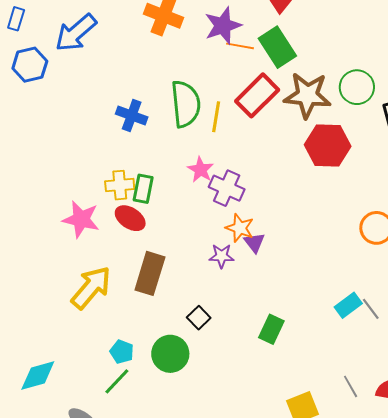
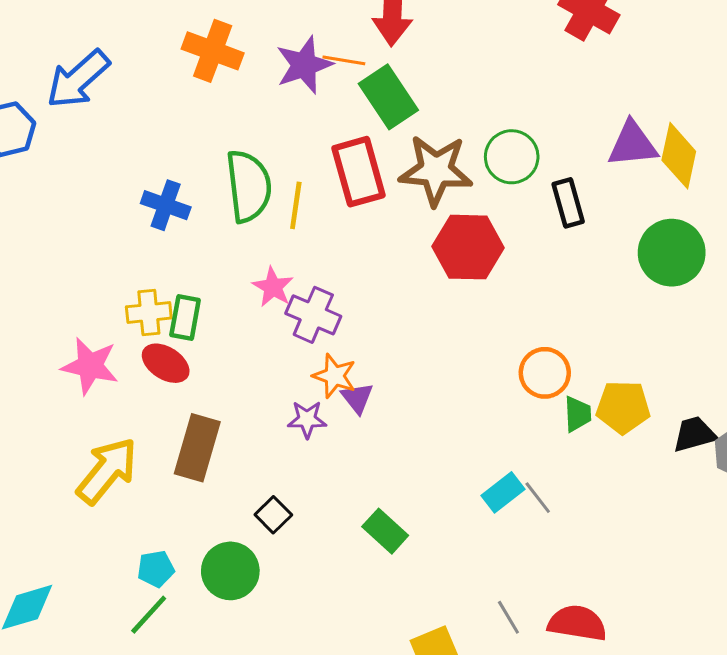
orange line: (240, 46) -> (344, 60), moved
red rectangle: (257, 95) -> (358, 172), turned -60
green rectangle: (271, 329) -> (385, 531), turned -72
cyan pentagon: (122, 352) -> (156, 569), turned -30

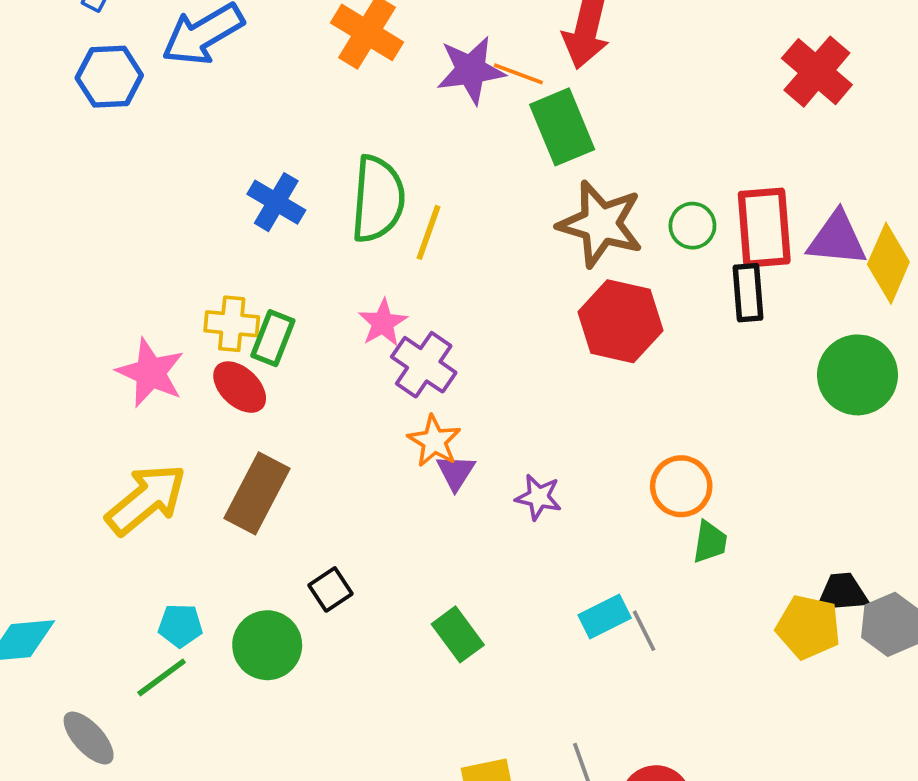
green circle: (512, 157) -> (692, 226), size x0.7
red rectangle: (358, 172) -> (764, 228), moved
yellow pentagon: (623, 407) -> (808, 627), moved
purple star: (307, 419) -> (539, 497), moved

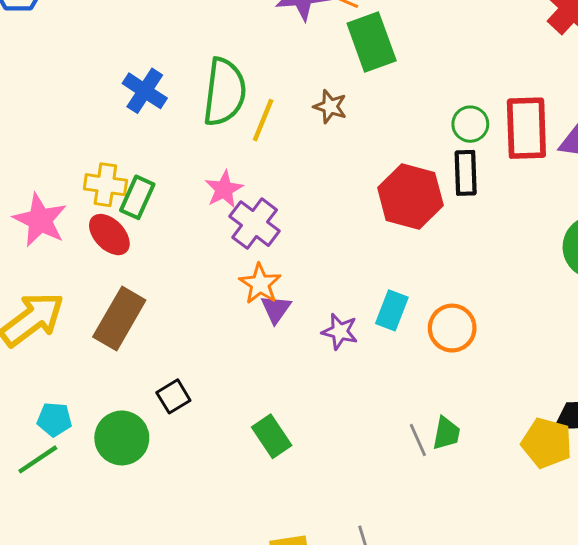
brown star: (601, 224) -> (330, 107), moved, size x0.5
black rectangle: (748, 293) -> (466, 173), moved
green trapezoid: (710, 542) -> (446, 433), moved
cyan rectangle: (605, 617) -> (392, 310), moved, turned -45

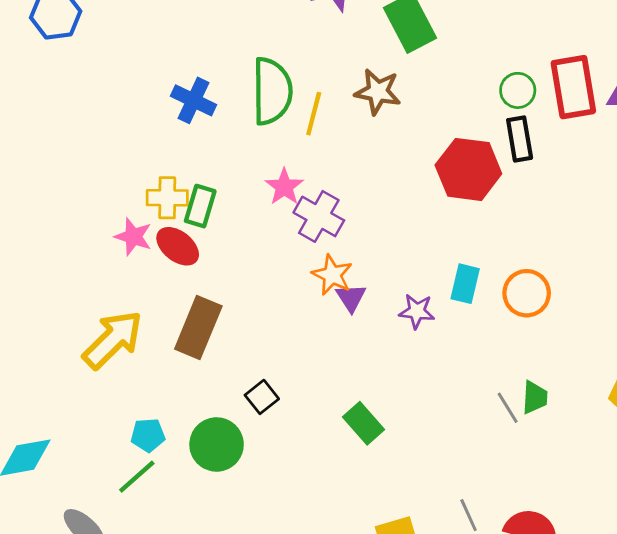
brown star: (330, 107) -> (378, 92), size x1.4
pink star: (40, 220) -> (133, 237), moved, size x0.7

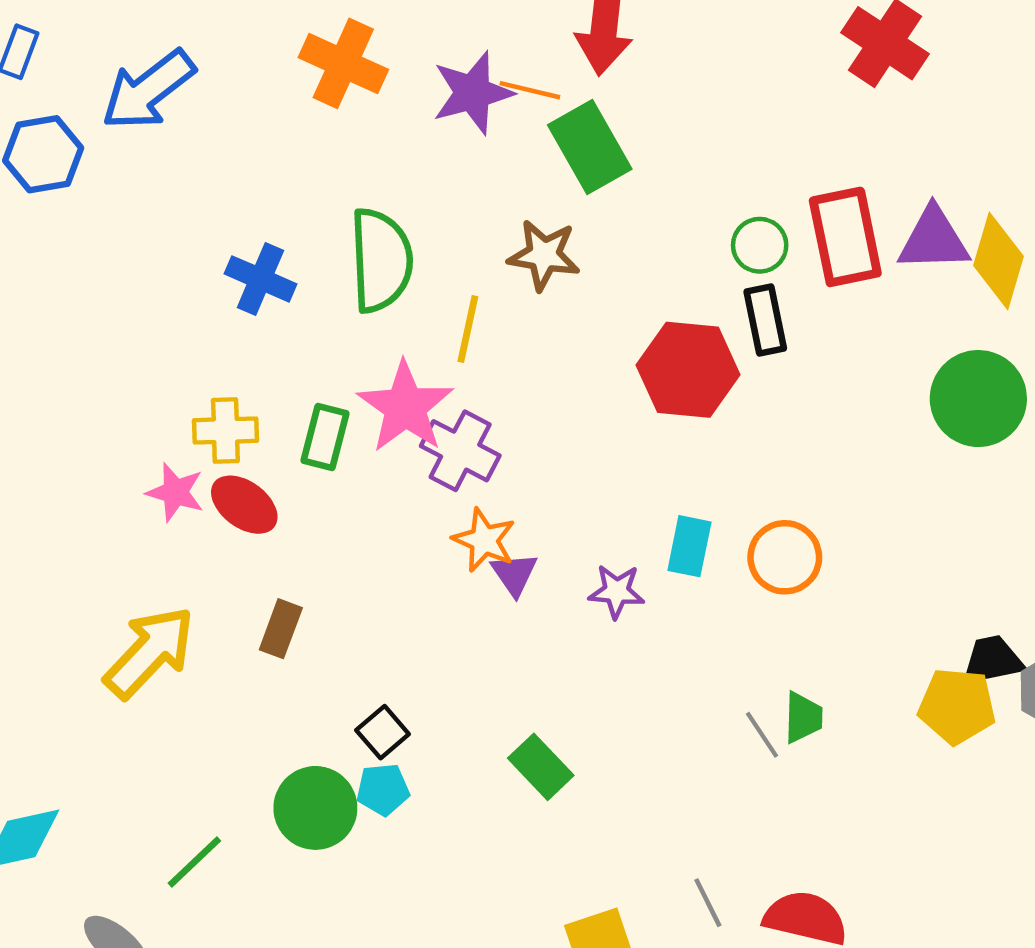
yellow line: (314, 114) -> (468, 329), moved
pink star: (284, 187) -> (405, 407), size x1.6
green rectangle: (200, 206) -> (325, 437), moved
brown rectangle: (198, 328) -> (281, 629), size x0.6
cyan pentagon: (148, 435) -> (383, 789), moved

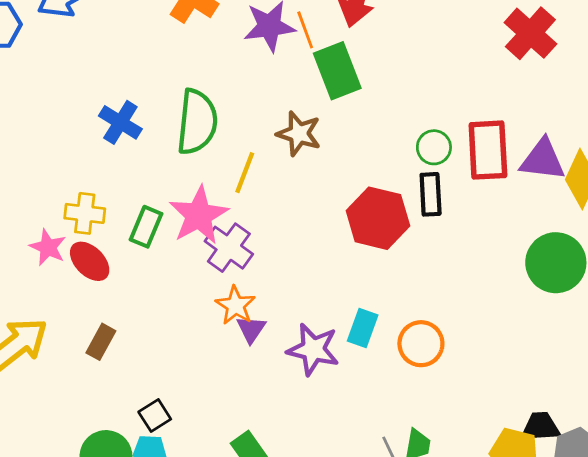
orange line: (530, 90) -> (305, 30), turned 48
purple star: (617, 591) -> (313, 349), size x1.5

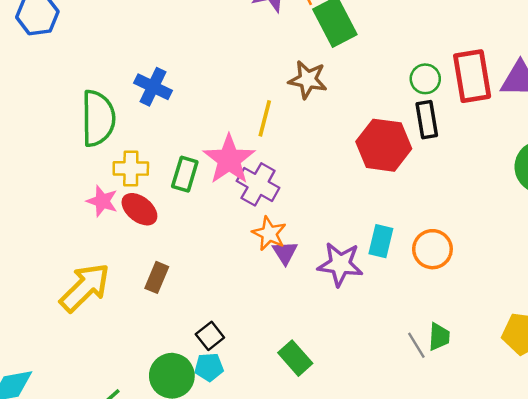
green semicircle: (197, 122) -> (98, 118), moved

